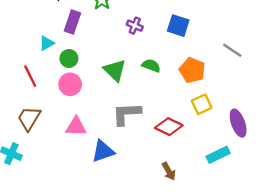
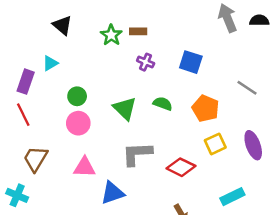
purple rectangle: (72, 22) -> (26, 82), moved
cyan triangle: (47, 43) -> (50, 63), moved
red line: (30, 76) -> (23, 115), moved
purple ellipse: (238, 123) -> (253, 145), moved

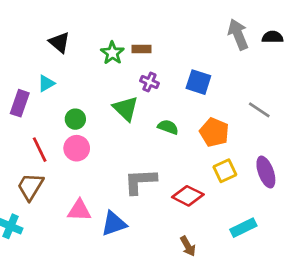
green triangle: (125, 108) -> (126, 109), moved
red line: (23, 115) -> (40, 150), moved
pink triangle: (84, 167) -> (79, 210), moved

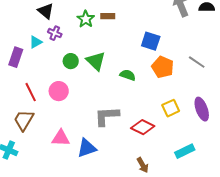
purple cross: (149, 82) -> (55, 33), moved
green circle: (75, 119) -> (71, 61), moved
orange pentagon: (214, 132) -> (163, 67), moved

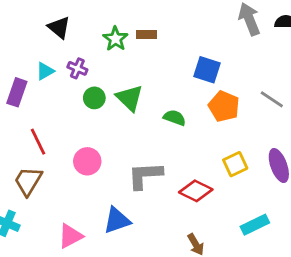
purple cross: (55, 33) -> (77, 68), moved
pink circle: (59, 91) -> (87, 161), moved
pink triangle: (61, 138) -> (70, 236), moved, turned -30

